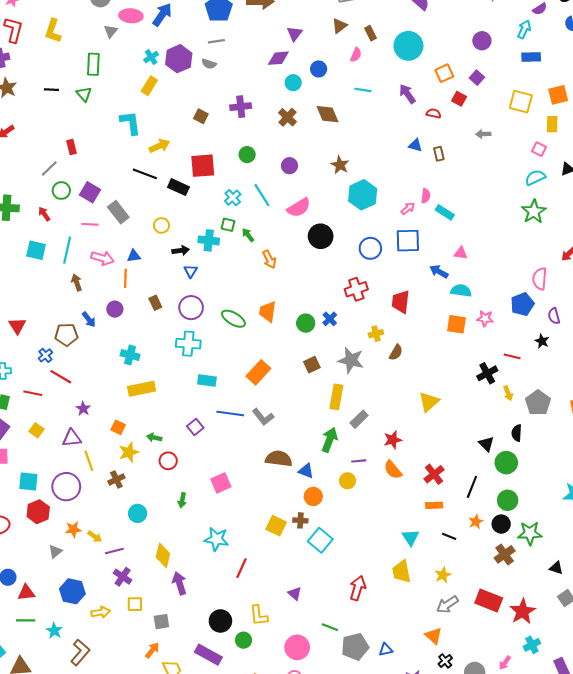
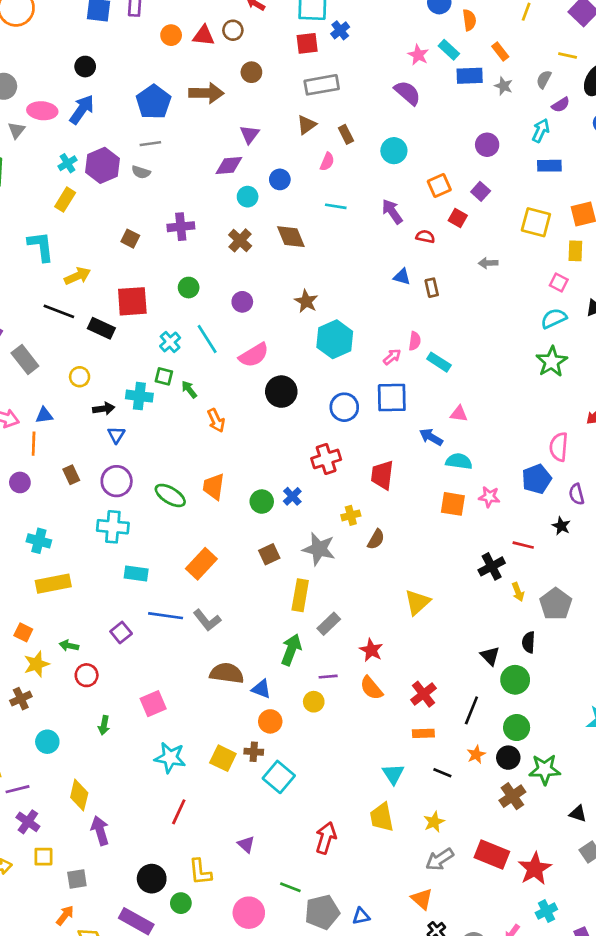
cyan circle: (408, 46) -> (394, 151), size x0.7
red star: (393, 440) -> (371, 650), turned -30
cyan star: (217, 539) -> (170, 758), moved

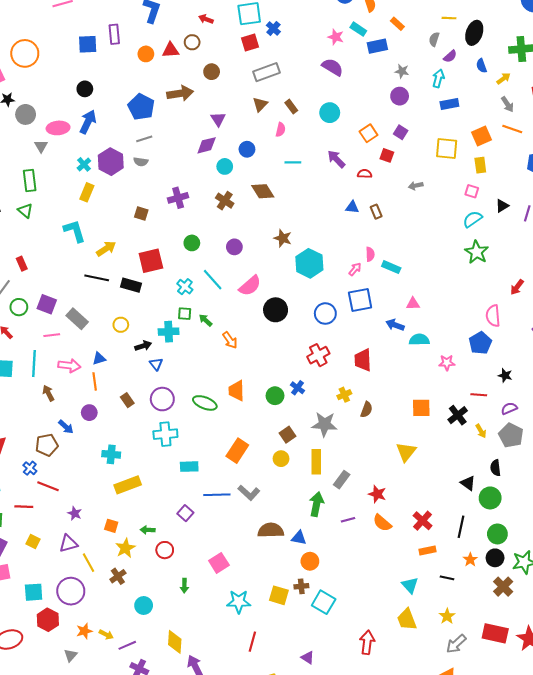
gray star: (504, 86) -> (402, 71), moved
purple semicircle: (577, 494) -> (509, 408), moved, turned 91
orange square: (453, 504) -> (421, 408), moved
yellow circle: (314, 702) -> (281, 459), moved

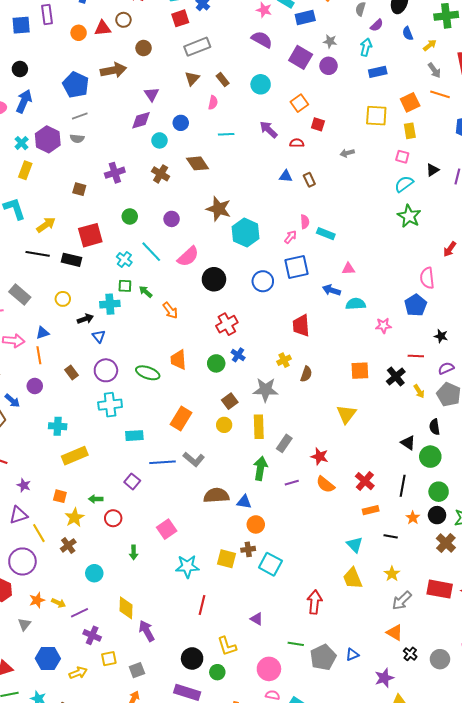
purple square: (401, 132) -> (301, 57), moved, size x1.6
brown star: (283, 238) -> (219, 209), size x1.4
red cross: (318, 355) -> (227, 324), moved

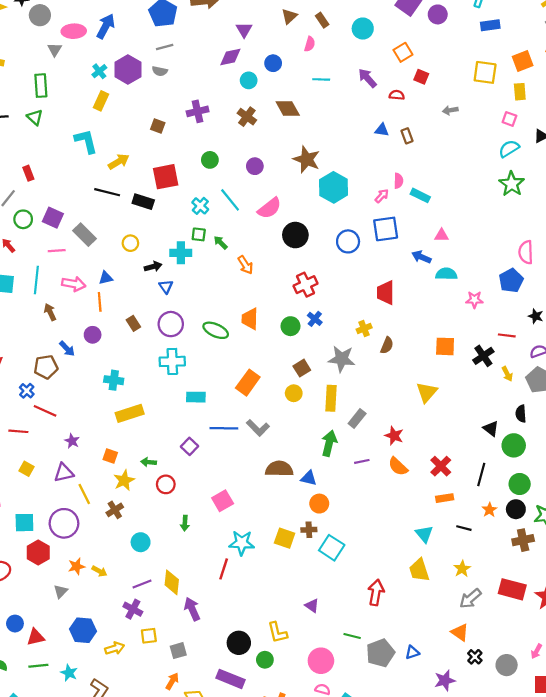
brown cross: (446, 543) -> (523, 540), turned 30
red line: (202, 605) -> (224, 569), moved
purple line: (80, 613) -> (142, 584), moved

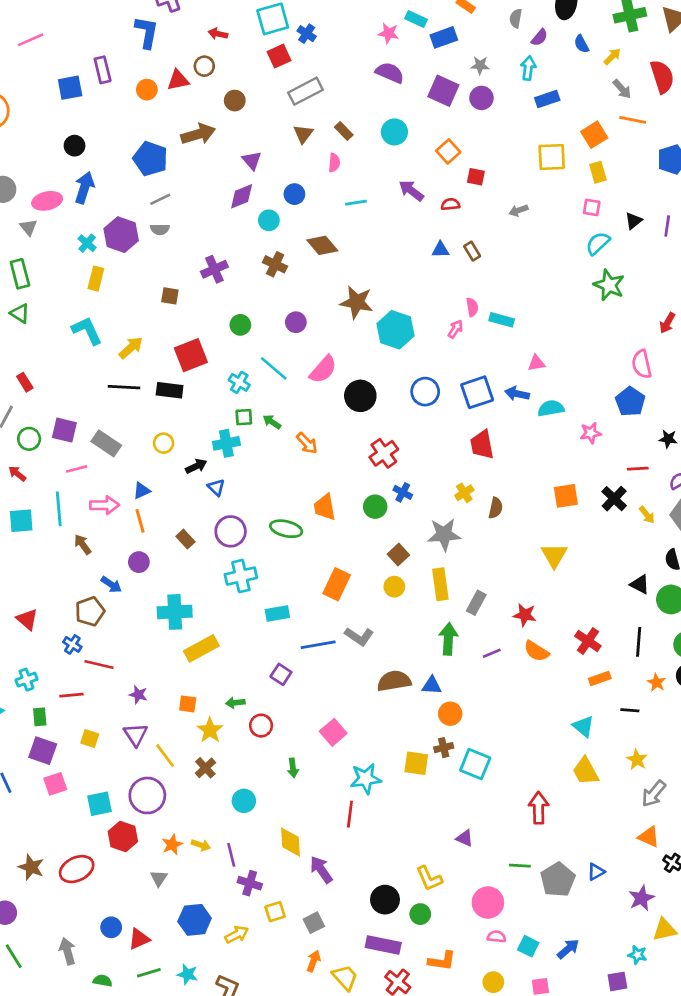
blue square: (386, 229) -> (477, 392), moved
cyan cross: (114, 380) -> (175, 612), size x1.4
purple triangle: (64, 473) -> (136, 735), turned -40
purple line: (142, 584) -> (231, 855), moved, turned -72

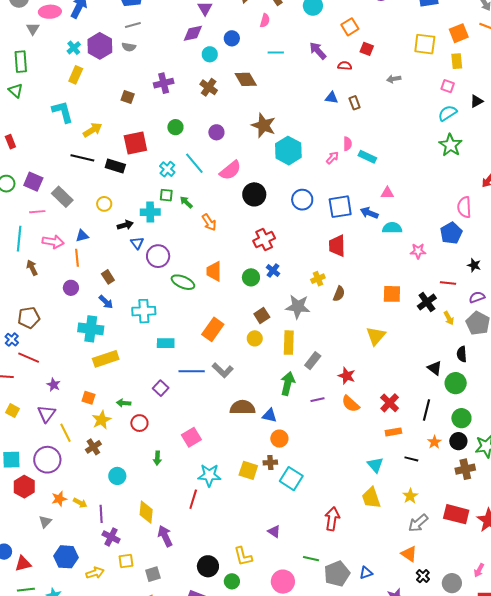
purple circle: (231, 531) -> (158, 256), moved
blue arrow: (111, 585) -> (106, 302), moved

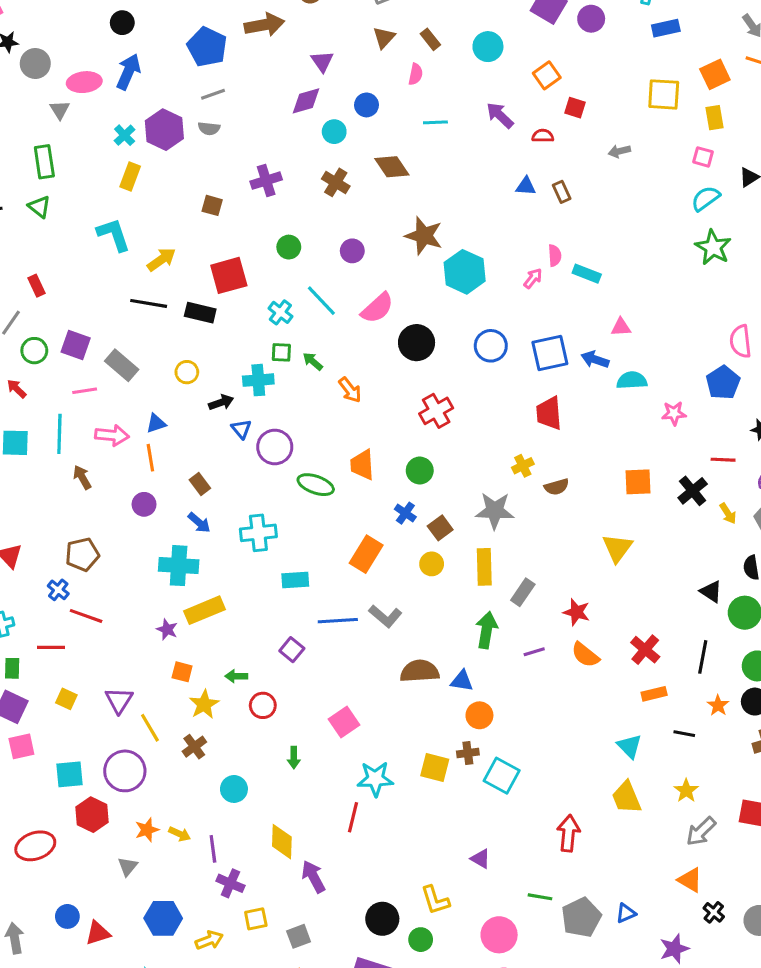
blue cross: (273, 270) -> (405, 513), moved
brown semicircle: (339, 294) -> (557, 487), turned 56
purple star: (54, 385) -> (167, 629), moved

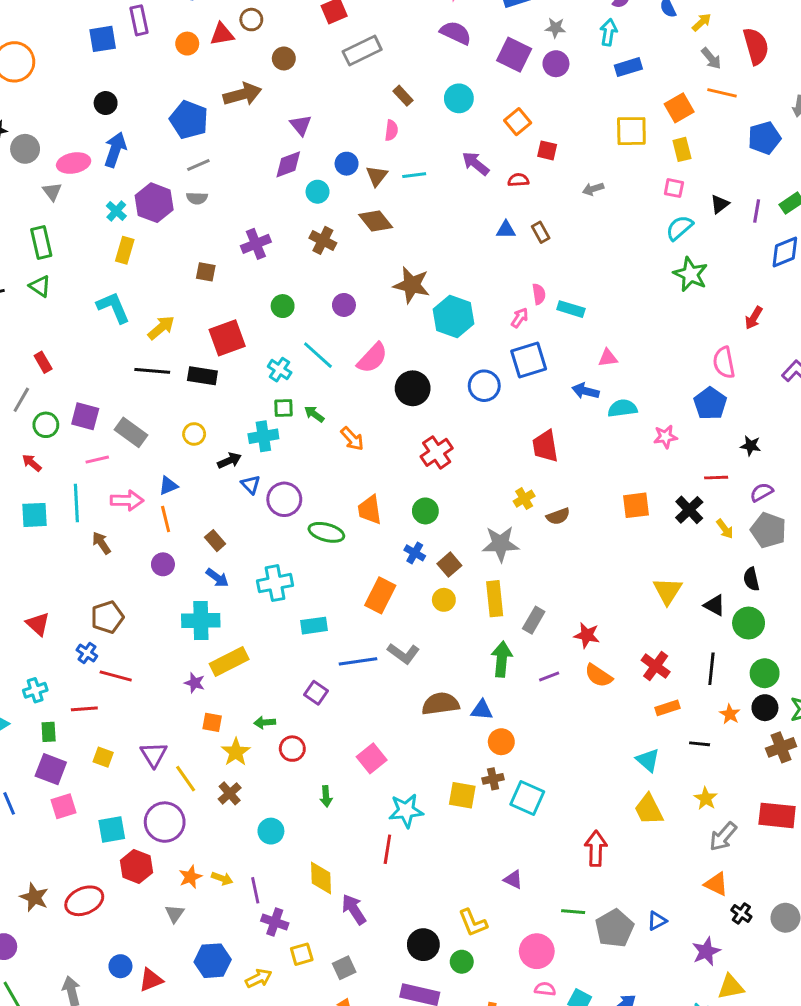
brown triangle: (384, 38) -> (377, 176), moved
blue square: (550, 353) -> (529, 360), moved
yellow triangle: (617, 548) -> (668, 591), moved

